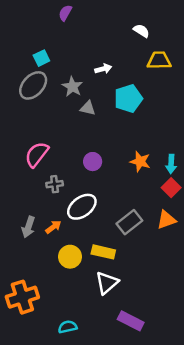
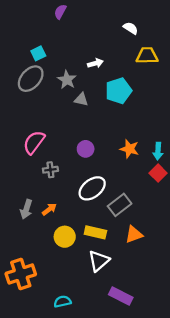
white ellipse: (82, 207) -> (92, 188), moved
orange triangle: (166, 220) -> (134, 235), moved

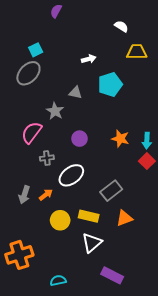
gray star: (67, 80) -> (55, 111), moved
white ellipse: (92, 188) -> (71, 175), moved

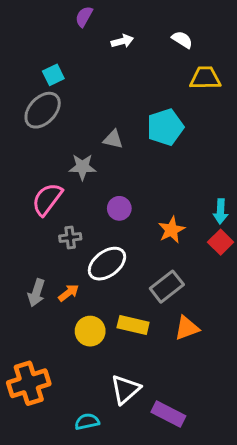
white arrow: (89, 59) -> (122, 41), moved
gray star: (55, 111) -> (82, 167), turned -30
orange star: (120, 139) -> (171, 230), moved, turned 30
white triangle: (92, 243) -> (125, 389), moved

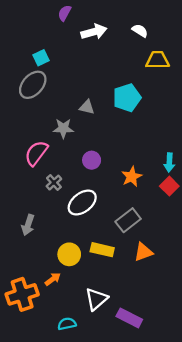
white arrow: (122, 41) -> (94, 32), size x1.5
gray cross: (70, 238) -> (54, 183), turned -35
orange arrow: (69, 293) -> (53, 279), moved

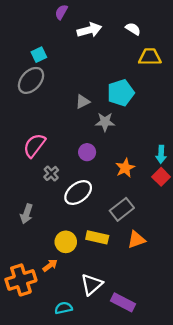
gray triangle: (87, 107) -> (83, 102), turned -40
gray star: (63, 128) -> (105, 122), moved

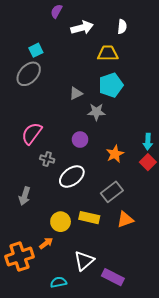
white semicircle: (133, 29) -> (122, 27), turned 64
yellow trapezoid: (150, 57) -> (108, 53), moved
gray cross: (51, 173) -> (47, 159), turned -32

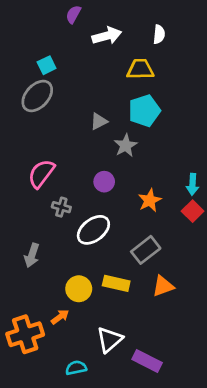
gray star: (96, 112) -> (126, 146), turned -30

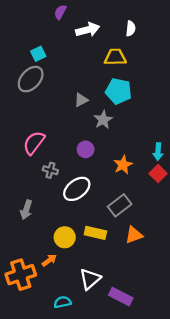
cyan pentagon: (144, 111) -> (119, 91), turned 30

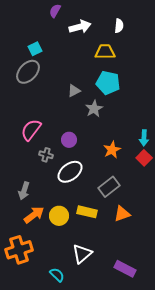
purple circle: (86, 149) -> (69, 140), moved
orange arrow: (49, 260) -> (34, 215), moved, size x1.5
purple rectangle: (121, 297) -> (125, 269), moved
cyan semicircle: (62, 302) -> (57, 275), turned 56

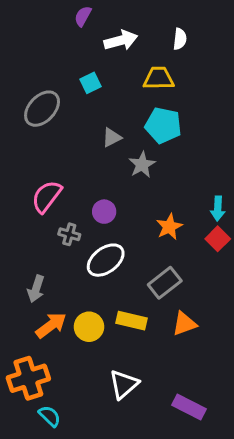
cyan square: (35, 49) -> (90, 83), moved
cyan semicircle: (57, 275) -> (50, 416), moved

